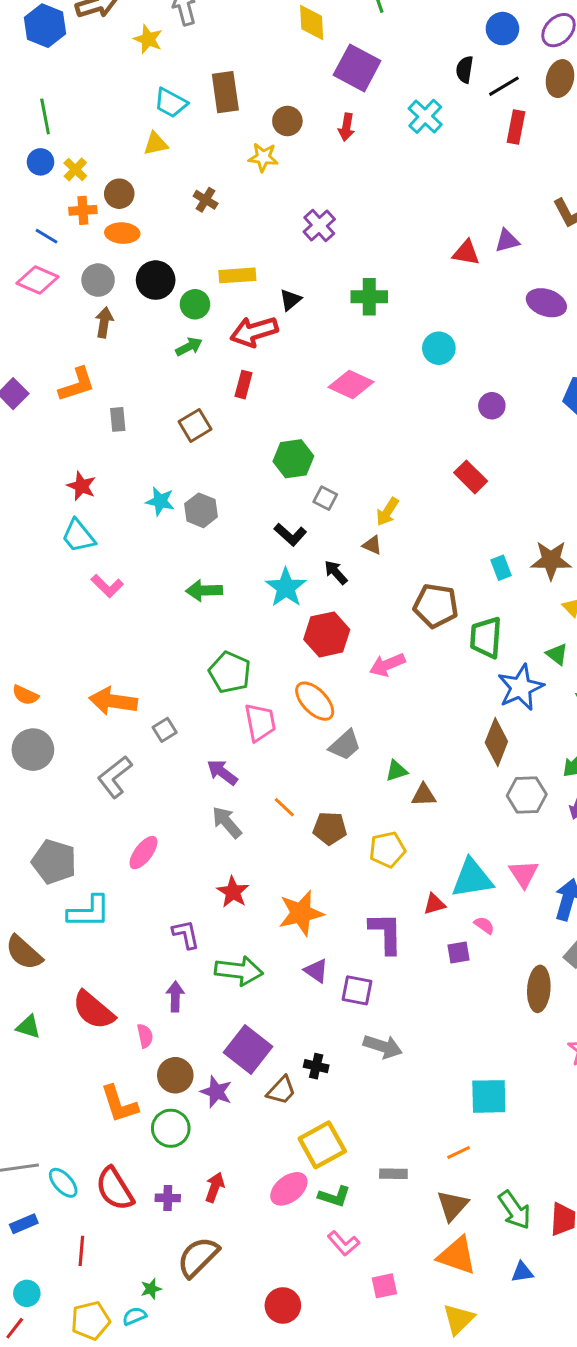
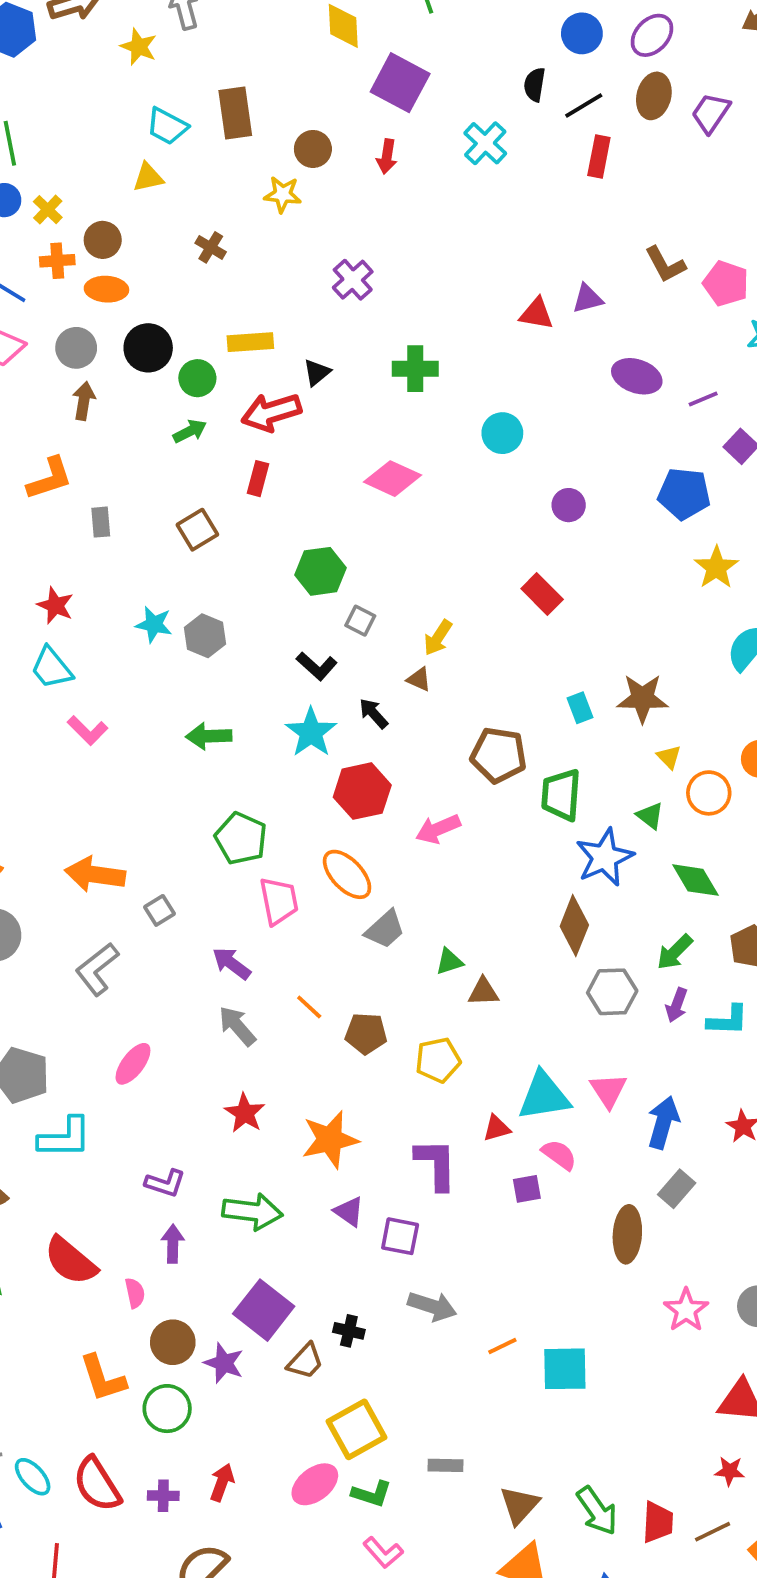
pink semicircle: (484, 925) -> (559, 1155), size x1.4
purple L-shape: (186, 934) -> (165, 1183), moved, turned 120
orange line: (459, 1152) -> (502, 1346), moved

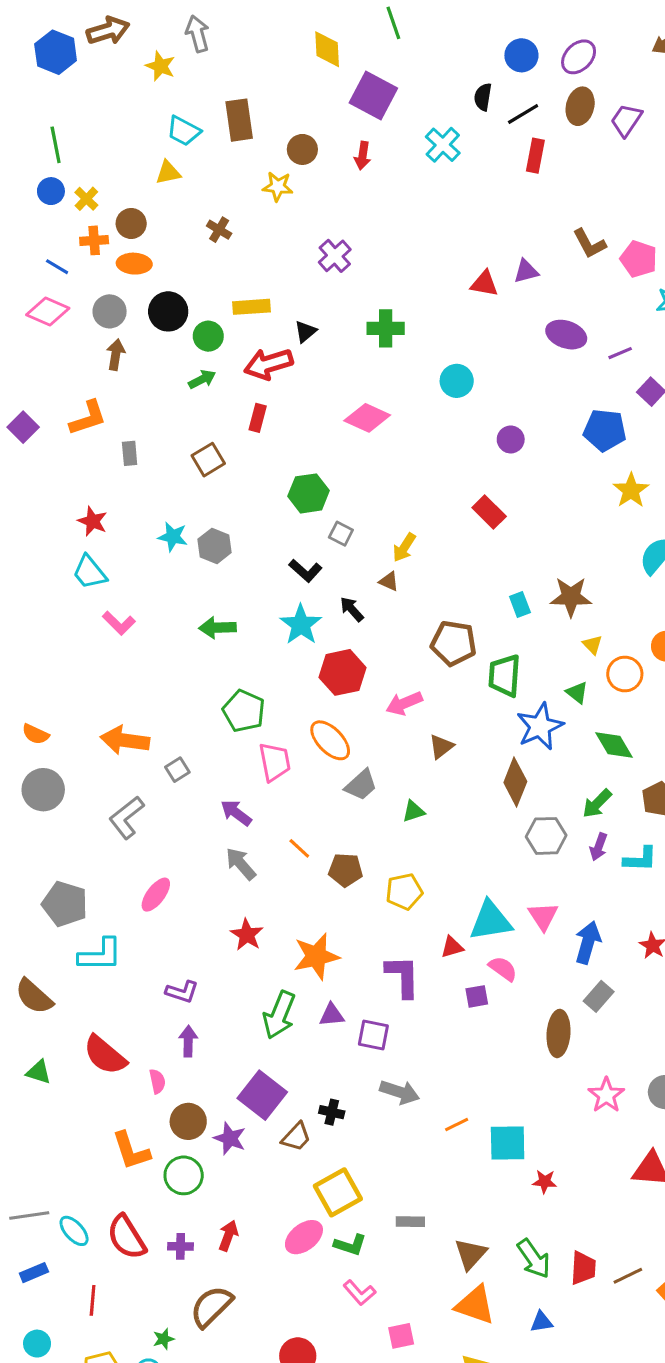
brown triangle: (483, 992) -> (441, 746), moved, turned -36
green arrow: (252, 1212) -> (279, 1015), moved, turned 105
purple triangle: (349, 1212) -> (332, 1015), turned -40
red star: (730, 1471) -> (545, 1182), moved

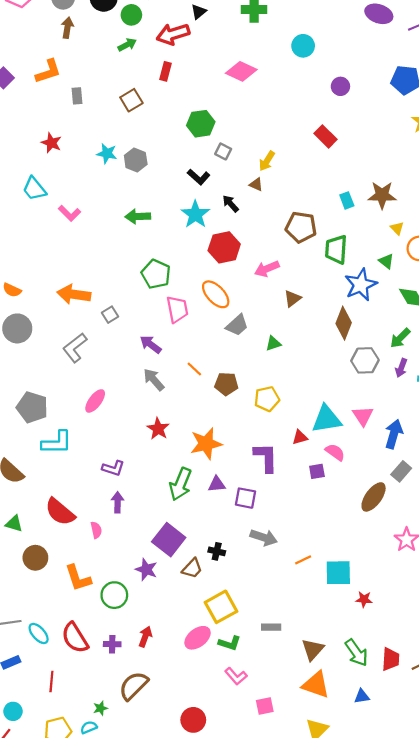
cyan trapezoid: (89, 572) -> (34, 189), moved
brown ellipse: (558, 1033) -> (374, 497), turned 32
brown circle: (188, 1121) -> (35, 558), moved

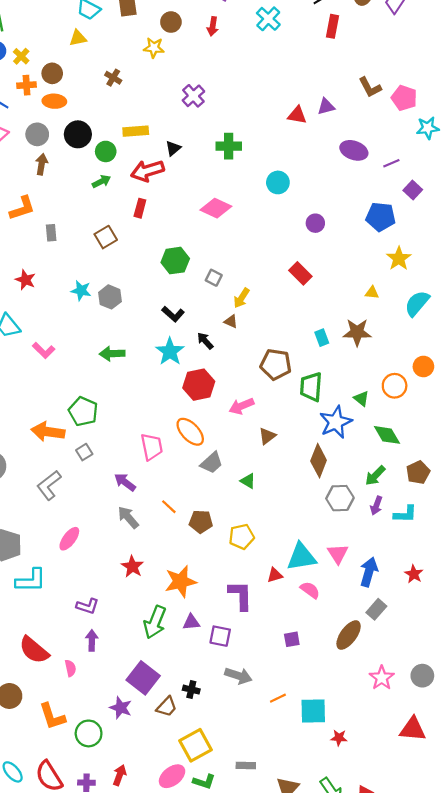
gray square: (223, 151) -> (214, 278), moved
yellow triangle: (397, 228) -> (372, 293), moved, turned -40
green pentagon: (156, 274) -> (83, 411), moved
green triangle: (273, 343) -> (248, 481), turned 49
purple square: (317, 471) -> (292, 639), moved

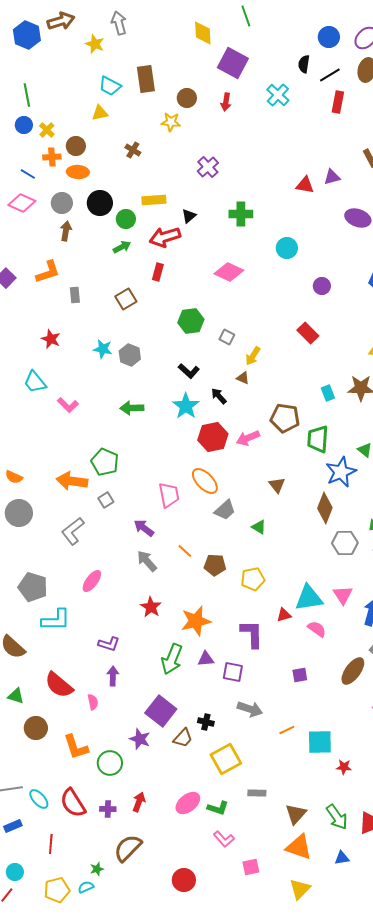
pink arrow: (242, 406) -> (248, 438), moved
brown triangle: (267, 436) -> (277, 485), turned -30
yellow square: (196, 745) -> (226, 759), moved

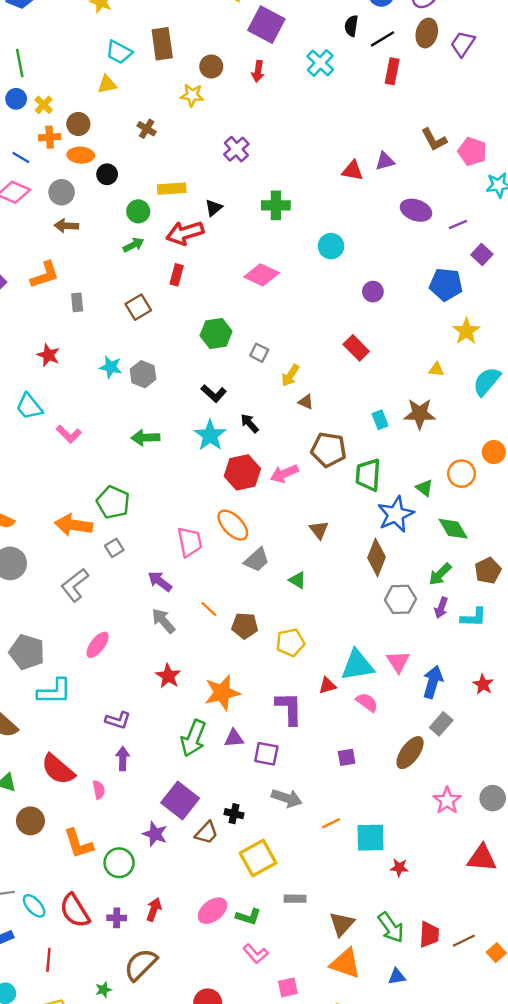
black circle: (100, 203) -> (107, 174), moved, size x0.7
brown arrow: (66, 231) -> (66, 226), turned -96
brown triangle: (243, 378) -> (306, 402), moved

